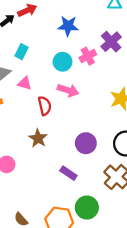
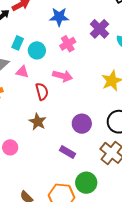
pink cross: (88, 56) -> (68, 44), moved
cyan circle: (63, 62) -> (37, 50), moved

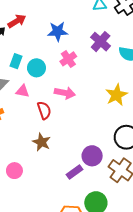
purple circle: (82, 124) -> (92, 156), moved
purple rectangle: (67, 152) -> (74, 172), turned -63

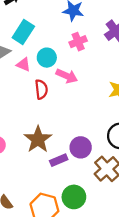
cyan rectangle: (16, 61) -> (23, 32), size x1.5
cyan circle: (36, 68) -> (47, 58), moved
brown star: (42, 142) -> (38, 139), moved, size x1.4

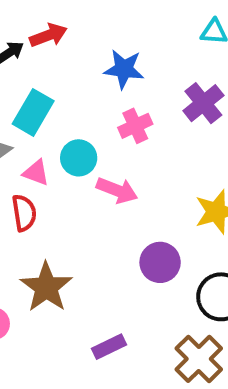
red semicircle: (41, 89) -> (24, 213), moved
brown star: (38, 139) -> (46, 287), moved
purple circle: (81, 147) -> (160, 262), moved

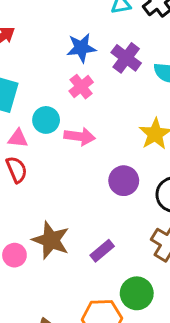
blue star: (124, 69) -> (81, 48), moved
brown star: (46, 287) -> (51, 240), moved

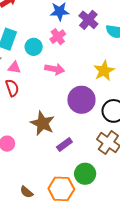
cyan circle: (46, 120) -> (34, 47), moved
purple circle: (124, 181) -> (81, 100), size x1.4
brown star: (51, 240) -> (42, 123), moved

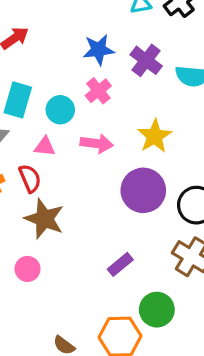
pink triangle: (14, 68) -> (45, 147), moved
yellow star: (104, 71) -> (155, 136), moved
brown star: (42, 123) -> (44, 219), moved

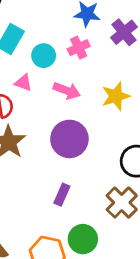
purple circle: (143, 190) -> (69, 139), moved
purple rectangle: (120, 264) -> (62, 195), turned -40

